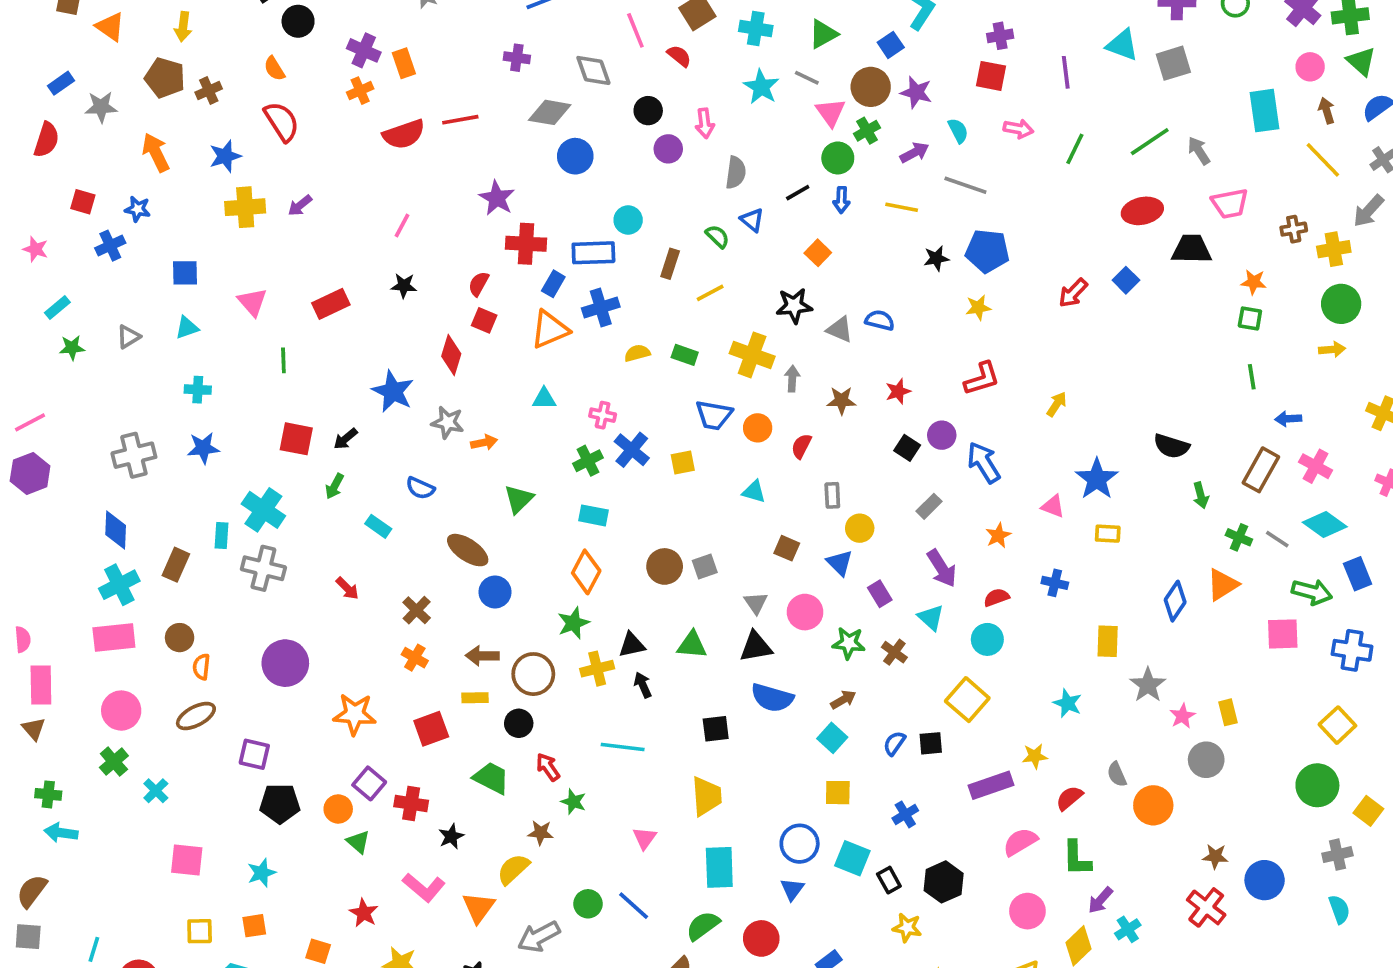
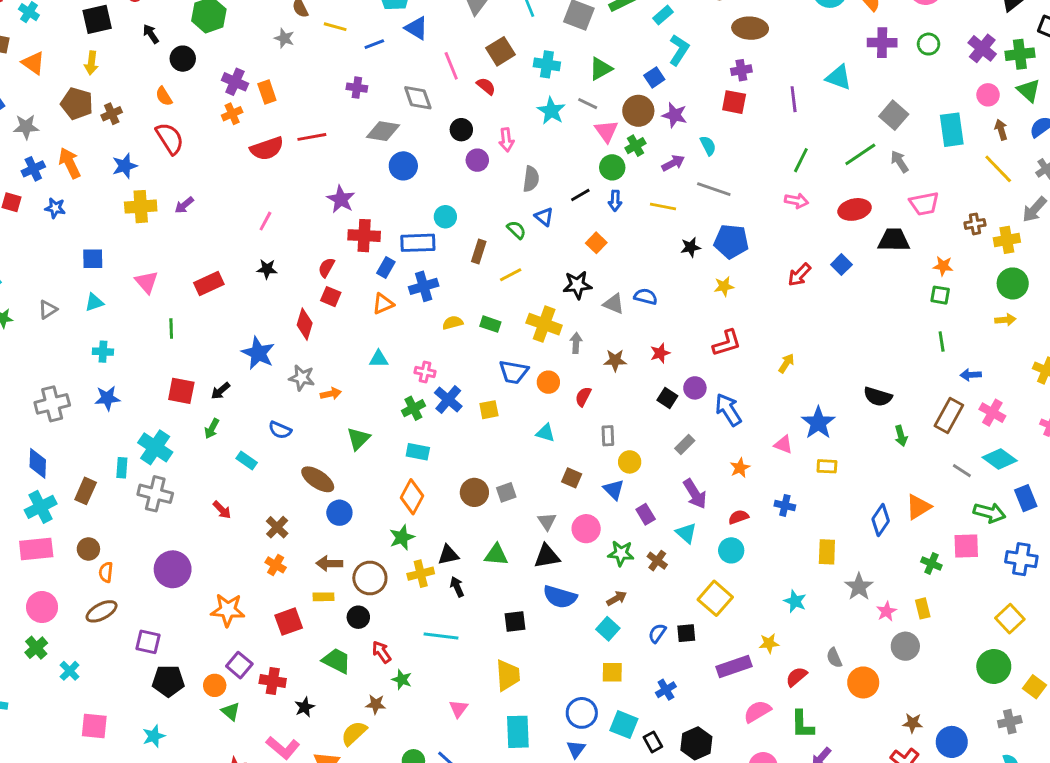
gray square: (1173, 63) -> (894, 115), moved, turned -32
pink arrow: (1018, 129) -> (796, 201), moved
blue cross: (110, 246) -> (33, 169), moved
orange triangle: (550, 329) -> (383, 304), size x0.7
green cross: (1239, 537) -> (931, 563), moved

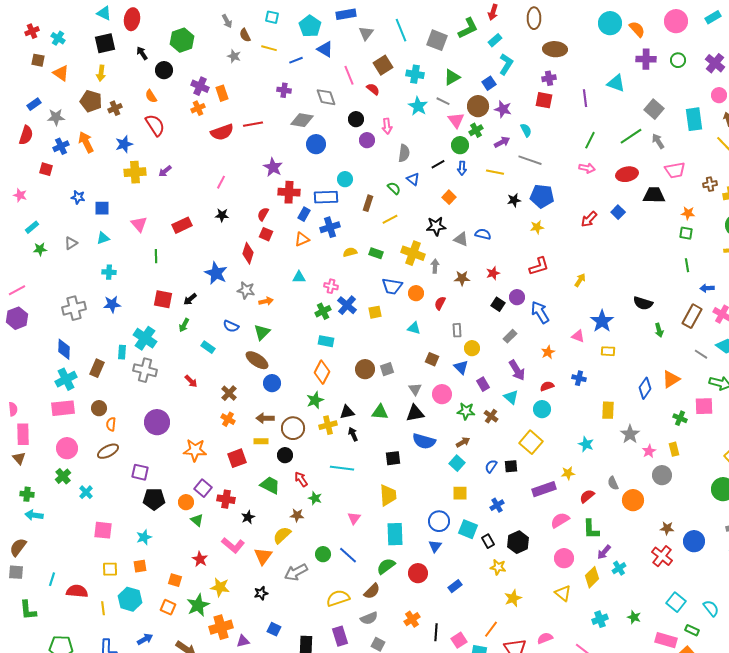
blue star: (55, 208) -> (78, 197), moved
green triangle: (358, 439) -> (262, 332), moved

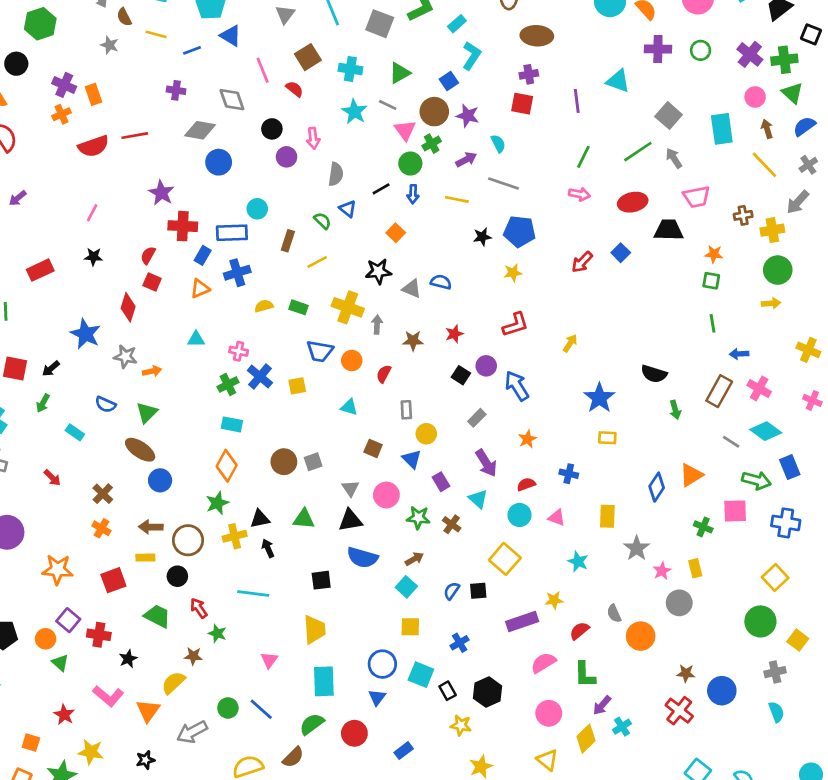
pink triangle: (578, 336) -> (557, 518), moved

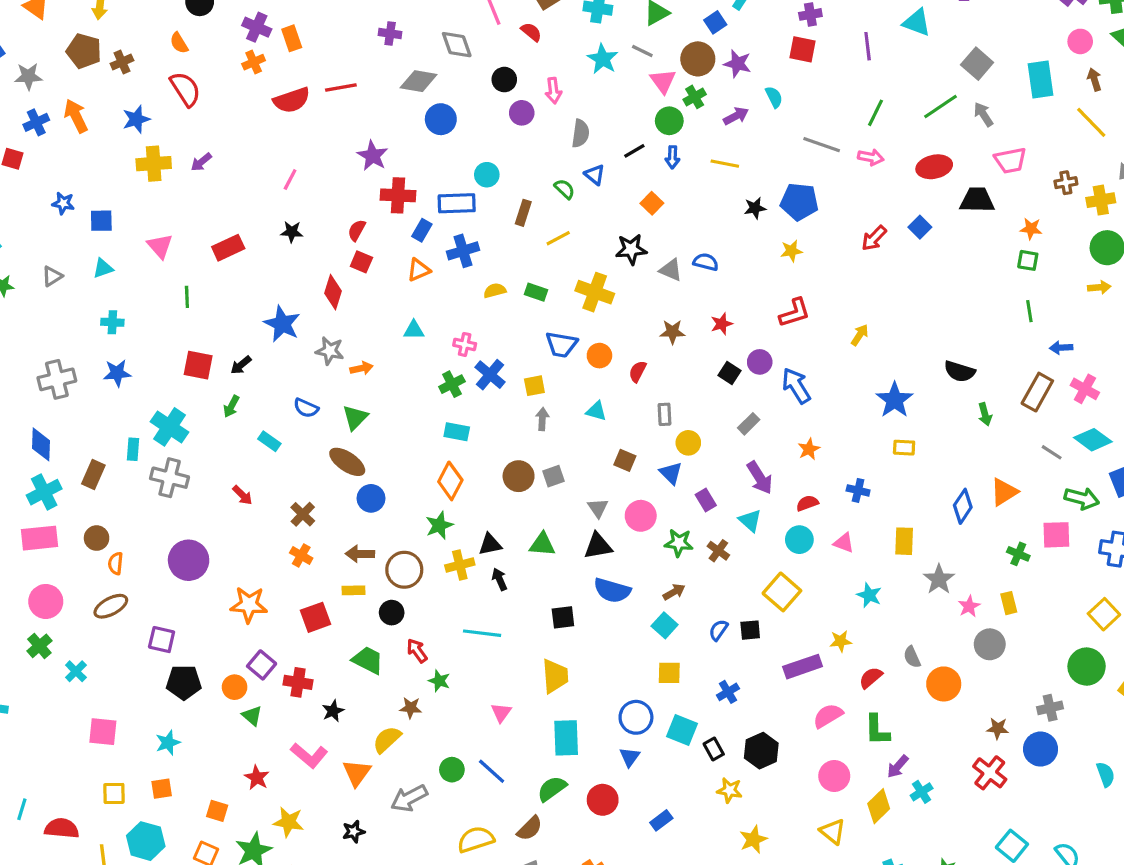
gray line: (504, 183) -> (822, 145), moved
gray arrow: (377, 325) -> (542, 419), moved
gray cross: (775, 672) -> (1050, 708), moved

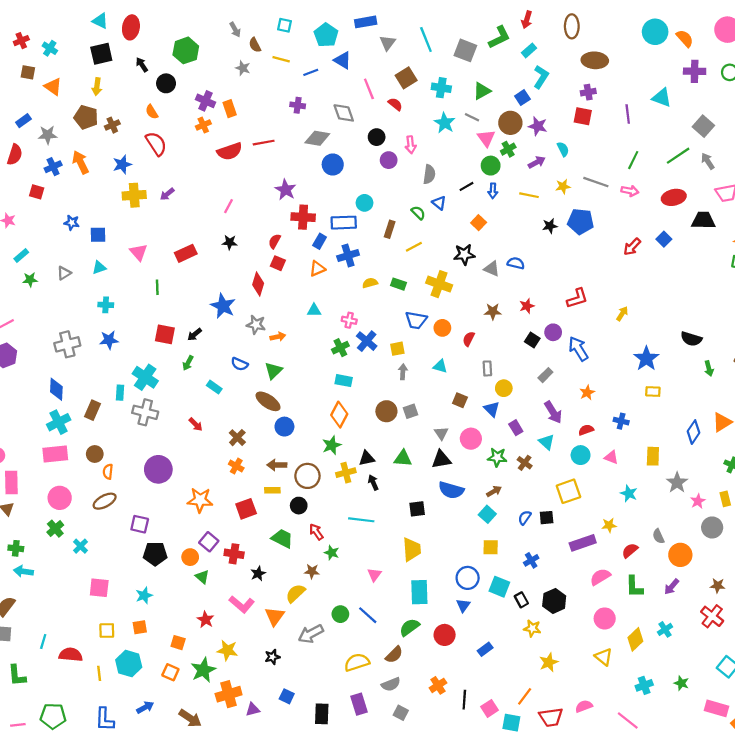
yellow star: (791, 251) -> (563, 186), moved
yellow square: (782, 592) -> (568, 491), turned 30
purple arrow: (898, 766) -> (672, 587), moved

